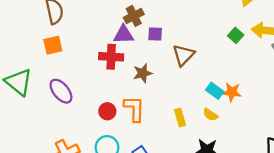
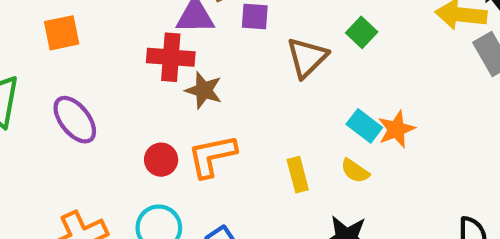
green square: (236, 35) -> (362, 32), moved
brown star: (143, 73) -> (204, 90), moved, turned 30
orange star: (232, 92) -> (396, 129), turned -30
orange L-shape: (134, 109) -> (212, 156), turned -104

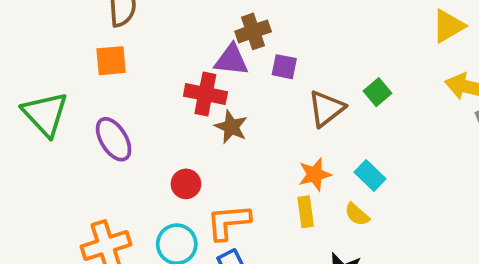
orange star: (396, 129) -> (315, 174), moved
orange L-shape: (212, 156) -> (228, 222), moved

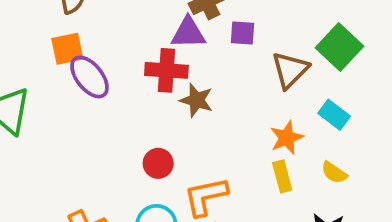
green square: (377, 92) -> (339, 47), size x1.6
purple ellipse: (114, 139) -> (89, 77), moved
cyan rectangle: (370, 175) -> (334, 115), moved

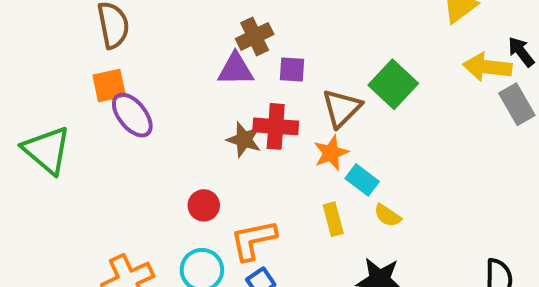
red cross: (166, 70) -> (276, 126), moved
cyan rectangle: (334, 115) -> (362, 180), moved
orange star: (287, 138) -> (331, 153), moved

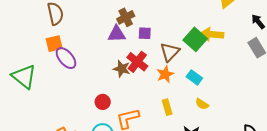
yellow arrow: (487, 67) -> (212, 34), moved
red cross: (276, 126) -> (137, 62), turned 35
cyan rectangle: (362, 180) -> (194, 77), moved
yellow semicircle: (387, 215) -> (202, 104), moved

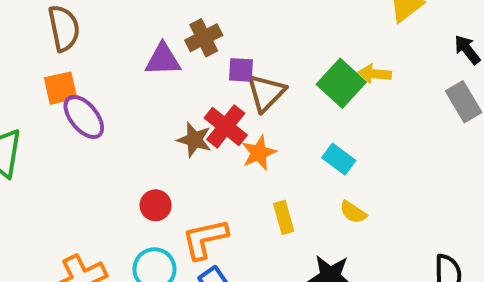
purple triangle: (117, 34) -> (163, 60), moved
yellow arrow: (212, 34) -> (375, 74), size x0.7
brown triangle: (170, 52) -> (266, 93), moved
orange star: (165, 74) -> (259, 153), moved

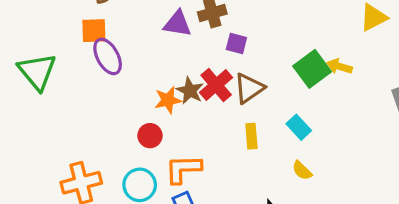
brown triangle: (266, 93) -> (249, 88), moved
orange star: (259, 153) -> (168, 100), moved
yellow rectangle: (284, 217) -> (251, 136), moved

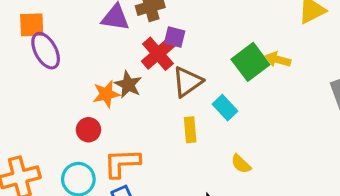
red cross: (216, 85) -> (158, 54), moved
cyan rectangle: (299, 127) -> (225, 108), moved

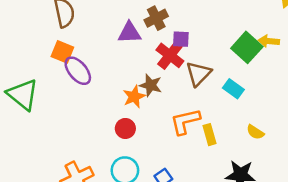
orange square: (32, 25) -> (62, 52), turned 35
yellow rectangle: (190, 130) -> (209, 135), moved
orange L-shape: (122, 163) -> (185, 121), moved

